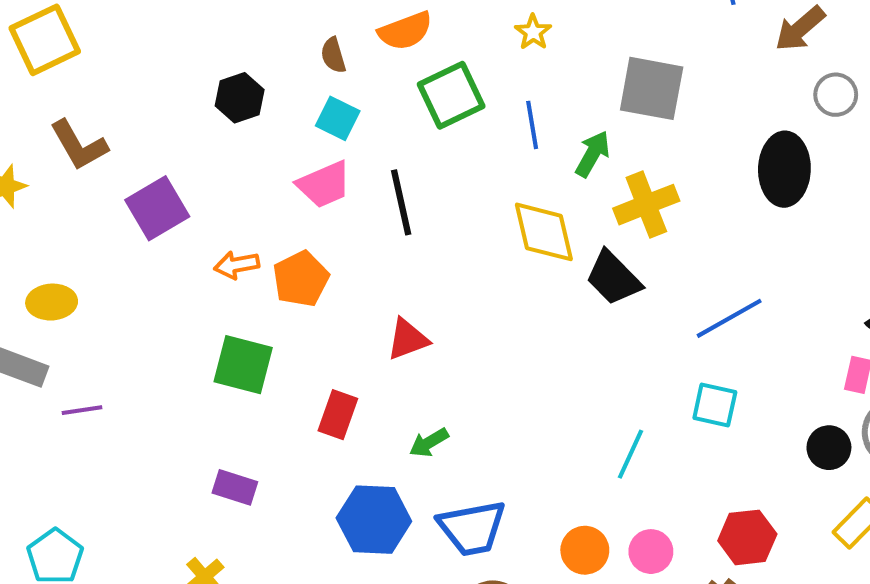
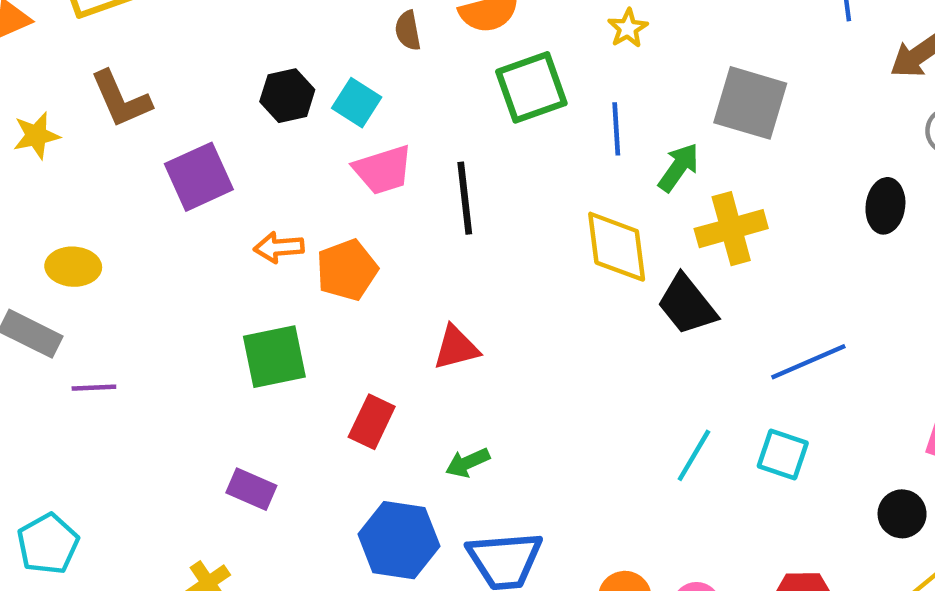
black hexagon: (240, 98) -> (287, 96), moved
cyan square: (338, 118) -> (357, 103), moved
black ellipse: (784, 169) -> (885, 206), size x0.7
green square: (243, 365) -> (274, 357), turned -32
cyan line: (630, 454) -> (694, 455), moved

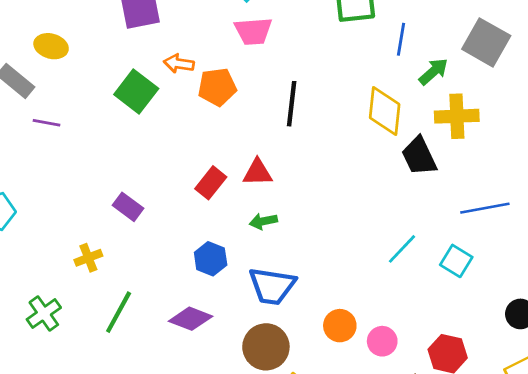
black line: (465, 198) -> (292, 104), moved
red triangle: (456, 348) -> (257, 172), moved
green square: (274, 357) -> (136, 92), moved, turned 36
blue hexagon: (399, 540) -> (211, 259), size x0.7

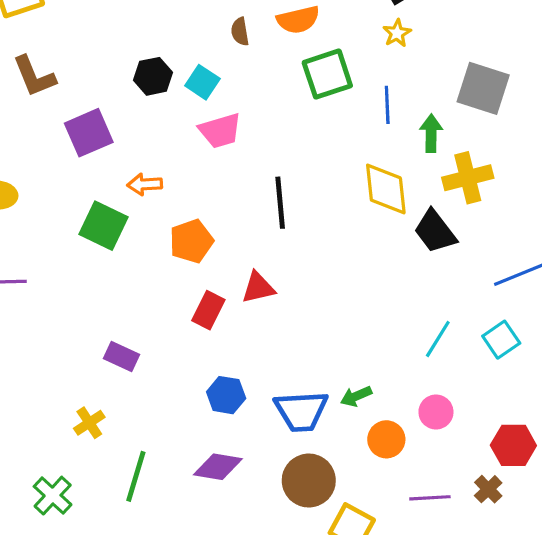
green arrow: (433, 71) -> (431, 133), turned -36
orange pentagon: (217, 87) -> (191, 241), moved
green arrow: (263, 221) -> (356, 396), moved
cyan square: (456, 261) -> (501, 340), turned 36
pink circle: (382, 341) -> (436, 412), moved

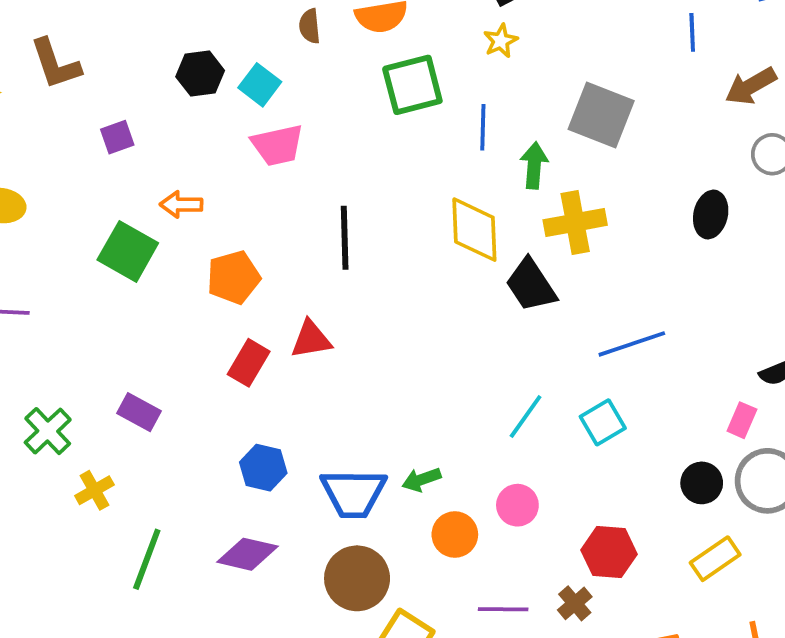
purple square: (89, 133) -> (117, 137), size x0.6
green cross: (53, 496) -> (48, 431), moved

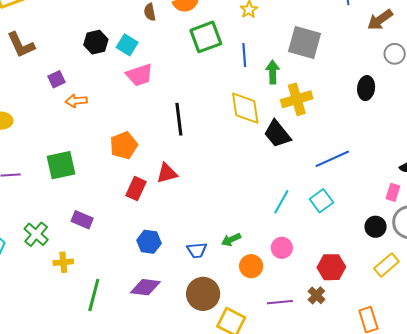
orange arrow: (181, 204) -> (76, 101), moved
green square: (128, 251) -> (61, 165), moved, turned -36
yellow cross: (94, 490) -> (63, 262), turned 30
blue trapezoid: (353, 493) -> (197, 250), size x0.6

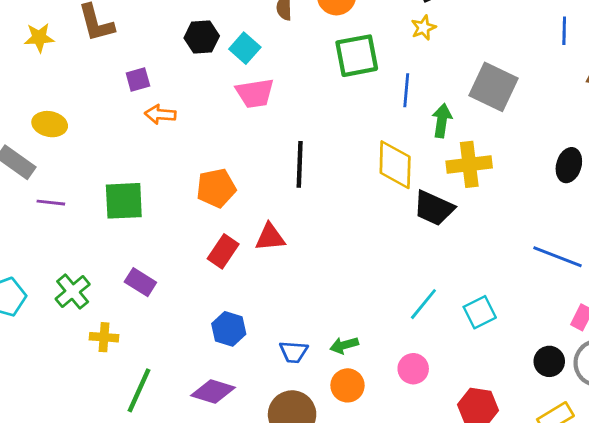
black trapezoid: (277, 134) -> (434, 208), turned -36
blue line: (332, 159) -> (558, 257), moved, turned 36
orange circle: (251, 266) -> (347, 385), moved

